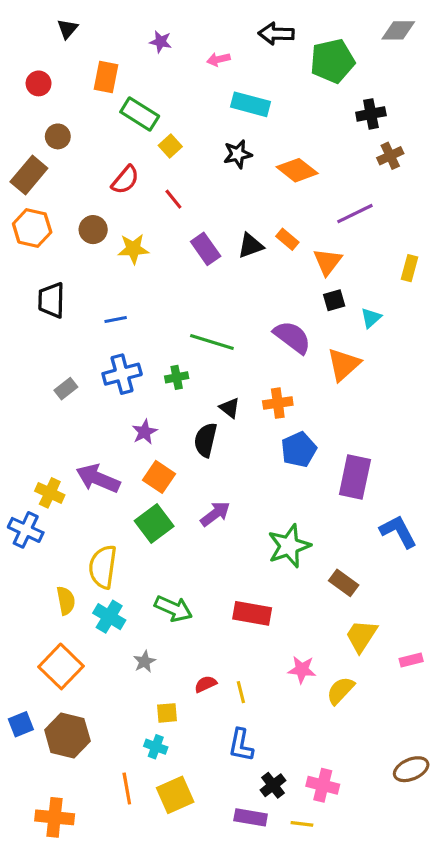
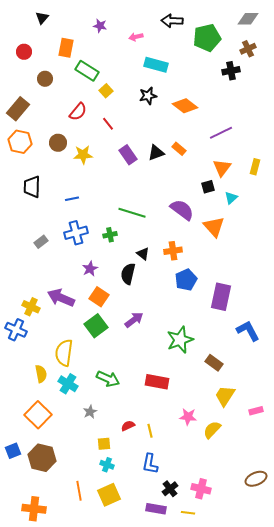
brown circle: (58, 136) -> (45, 79), moved
brown cross: (390, 156) -> (248, 49), moved
orange triangle: (328, 262) -> (222, 168), moved
orange triangle: (344, 364) -> (214, 227), turned -30
cyan cross: (156, 747) -> (107, 465), moved

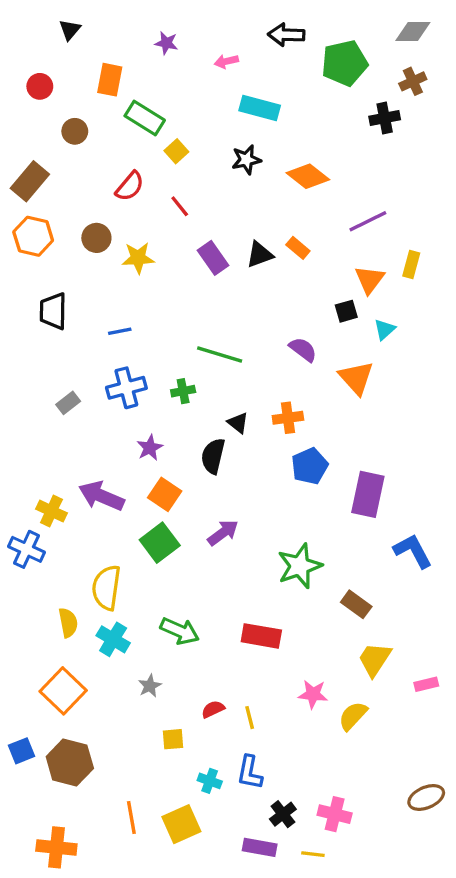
yellow rectangle: (255, 167) -> (411, 265), moved
purple semicircle: (182, 210) -> (303, 349), size x0.7
cyan cross: (107, 465) -> (210, 781), moved

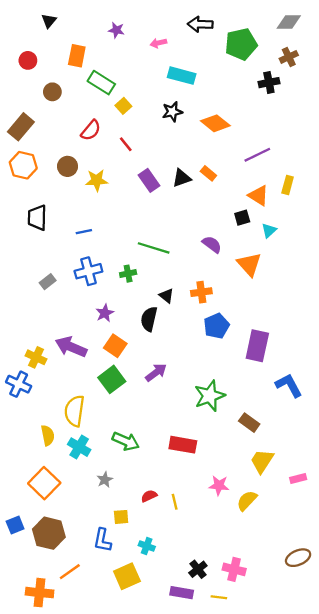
orange triangle: (370, 280) -> (258, 195), turned -35
blue L-shape: (250, 772) -> (102, 540), moved
orange line: (131, 817) -> (70, 572), moved, turned 65

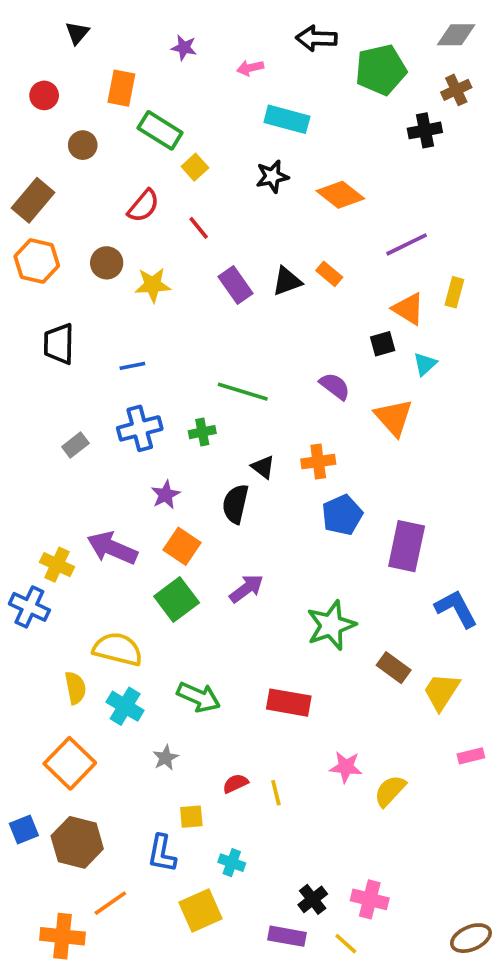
yellow semicircle: (74, 411) -> (118, 649), turned 96
yellow trapezoid: (262, 461) -> (441, 692), moved
brown ellipse: (298, 558) -> (471, 938), moved
yellow line: (219, 597) -> (346, 944), turned 35

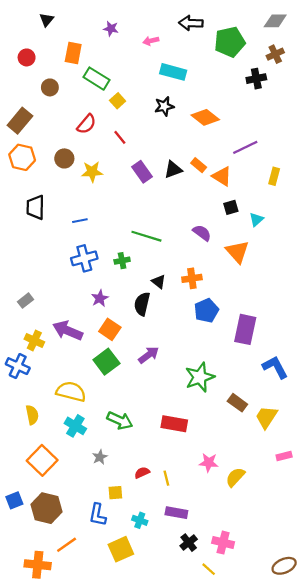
orange triangle: (408, 309) -> (222, 176), moved
gray rectangle: (75, 445) -> (25, 301), moved
yellow semicircle: (75, 688) -> (32, 415), moved
purple rectangle: (287, 936) -> (176, 513), moved

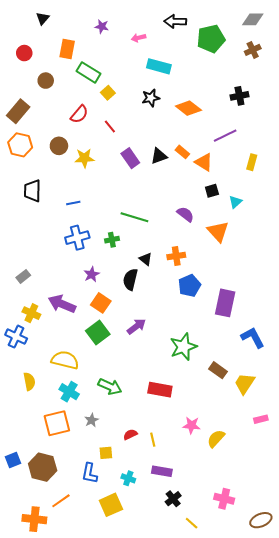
black cross: (256, 79) -> (239, 96), moved
orange square: (42, 460) -> (57, 423), moved, turned 32
pink cross: (223, 543) -> (224, 499), moved

